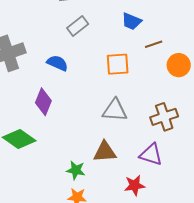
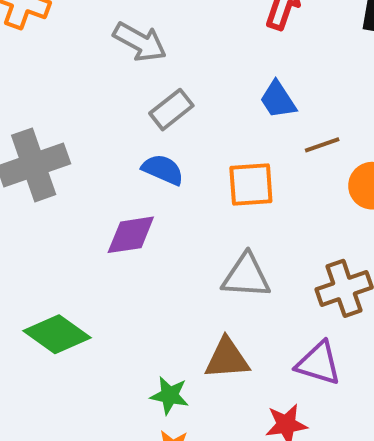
blue trapezoid: (131, 21) -> (278, 100), turned 35
blue semicircle: (57, 63) -> (163, 170), moved
purple diamond: (43, 102) -> (131, 235), moved, turned 60

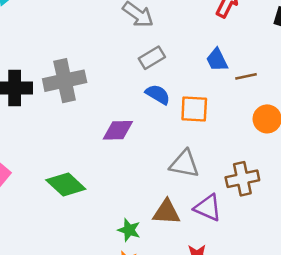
brown line: (322, 145) -> (246, 76), moved
blue semicircle: (163, 170) -> (158, 94), moved
purple triangle: (318, 363) -> (208, 208), moved

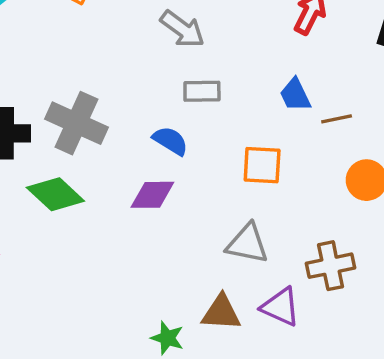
gray rectangle: (152, 58) -> (202, 91), turned 30
gray cross: (65, 81) -> (76, 123), turned 36
blue semicircle: (158, 94) -> (170, 141), moved
green diamond: (66, 185) -> (55, 194), moved

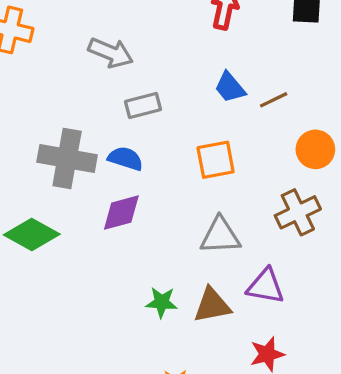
gray cross: (76, 123) -> (67, 158), moved
brown cross: (331, 266) -> (298, 212), moved
green star: (167, 338) -> (162, 302), moved

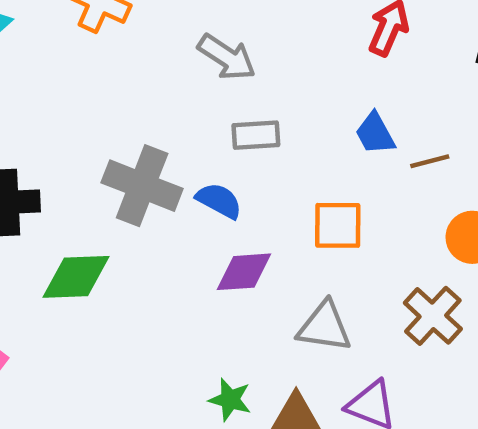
brown cross: (298, 212) -> (433, 316), turned -33
purple diamond: (121, 213) -> (244, 272), moved
green diamond: (32, 234) -> (76, 277), turned -42

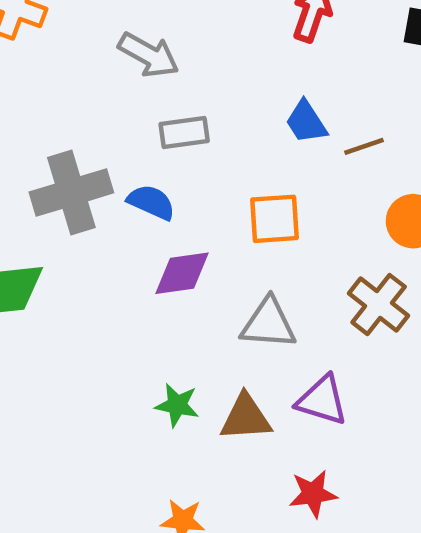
gray cross: (142, 186) -> (71, 192), turned -34

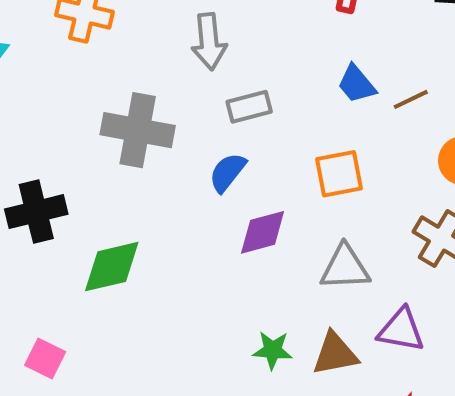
gray arrow: (149, 55) -> (209, 41), turned 62
gray cross: (71, 192) -> (138, 130), moved, turned 34
blue semicircle: (151, 202) -> (227, 172), turned -69

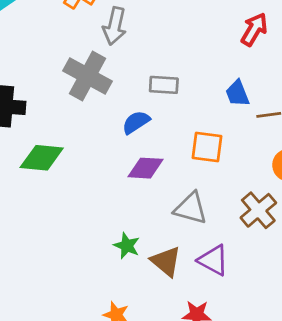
gray arrow: (209, 41) -> (115, 26), moved
brown triangle: (335, 354) -> (166, 261), turned 32

